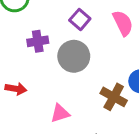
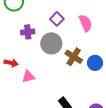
brown cross: (114, 97) -> (74, 57), moved
pink triangle: (60, 113) -> (28, 77), moved

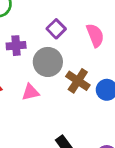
pink triangle: (28, 77) -> (30, 92), moved

